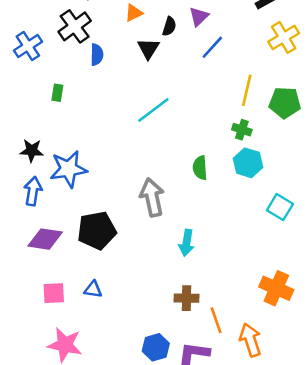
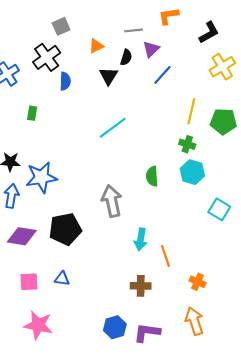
orange cross: (276, 288) -> (198, 282), moved, size x0.6
orange line: (216, 320) -> (165, 256), moved

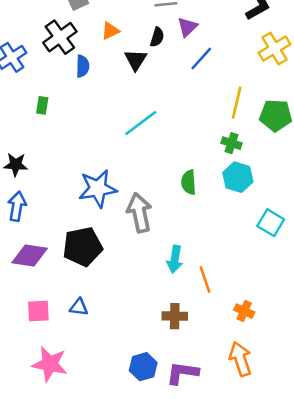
orange triangle: (96, 46) -> (110, 31), moved
blue star: (41, 177) -> (98, 189), moved

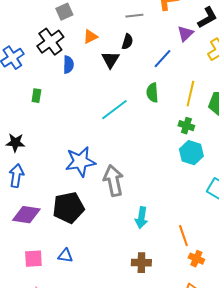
purple triangle: (187, 27) -> (185, 34), moved
green semicircle: (189, 182) -> (152, 93), moved
orange line: (205, 279) -> (183, 236), moved

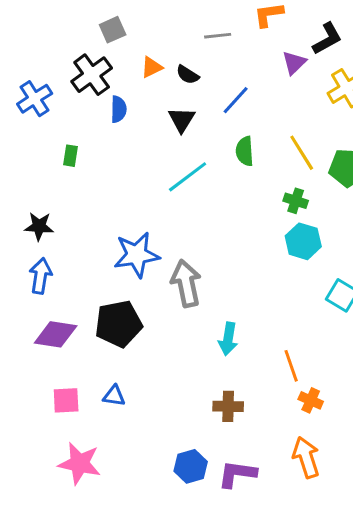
black semicircle: (127, 42) -> (188, 75), moved, turned 105
blue line: (162, 59) -> (236, 100), moved
black triangle: (110, 60) -> (182, 120), moved
yellow line: (190, 94) -> (302, 153), turned -45

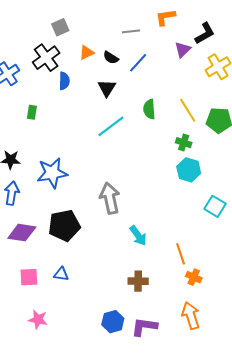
blue line: (236, 100) -> (138, 63), moved
blue star: (137, 255) -> (52, 173), moved
cyan arrow: (228, 339) -> (138, 236), turned -45
pink star: (80, 463) -> (38, 320), size x0.7

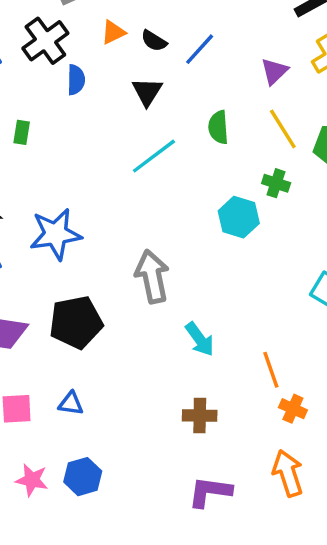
purple triangle: (183, 50) -> (274, 71), moved
cyan hexagon: (189, 170) -> (239, 217), moved
blue hexagon: (113, 322) -> (83, 477), moved

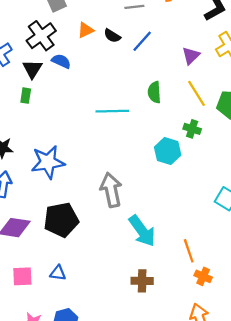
blue semicircle: (76, 80) -> (61, 61), turned -66
black triangle: (147, 92) -> (32, 69), moved
cyan line: (154, 156) -> (112, 111), turned 36
cyan arrow: (200, 339) -> (142, 231), size x1.4

